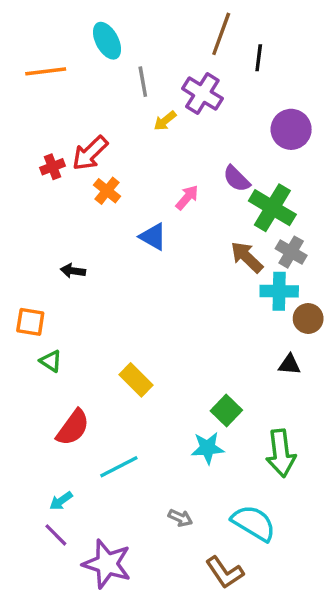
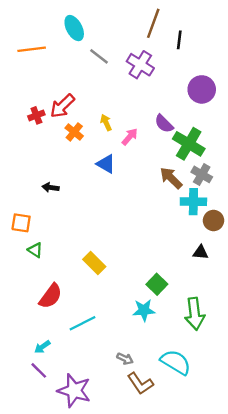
gray line: (143, 82) -> (99, 56), turned -42
yellow arrow: (165, 121) -> (106, 123), moved, turned 105
brown L-shape: (225, 572) -> (140, 383), moved

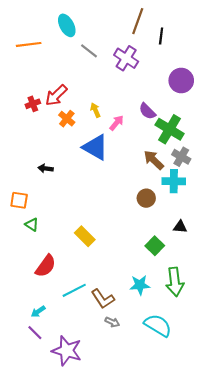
blue triangle: (106, 164) -> (95, 147), size x1.5
brown circle: (214, 221) -> (146, 198), moved
green square: (157, 284) -> (155, 246), moved
cyan star: (144, 310) -> (140, 285), moved
brown L-shape: (140, 383) -> (103, 299), moved

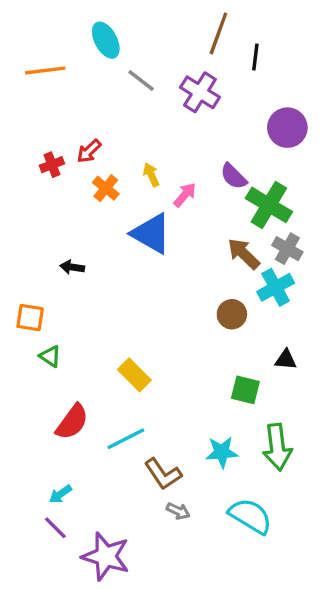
red arrow: (56, 95) -> (89, 151), size x0.7
cyan cross: (174, 181) -> (276, 287), turned -30
green square: (155, 246) -> (245, 390), turned -30
cyan line: (74, 290) -> (126, 439), moved

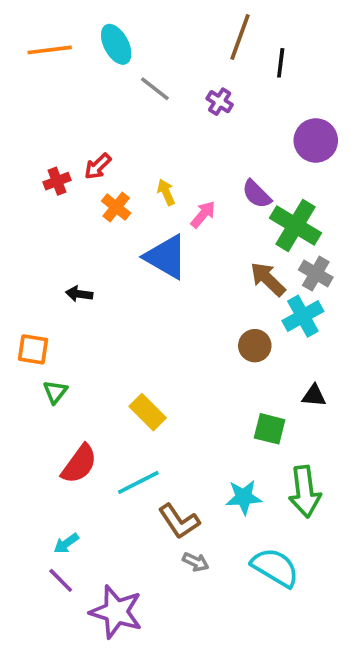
orange line: (45, 70) -> (50, 50), moved
purple cross: (200, 92) -> (220, 102), size x0.6
green triangle: (50, 356) -> (55, 392), turned 35

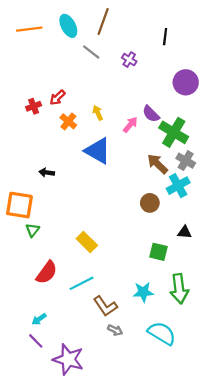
brown line: (240, 37) -> (103, 21), moved
pink arrow: (203, 214) -> (130, 125), moved
orange square: (33, 349) -> (19, 205), size x1.5

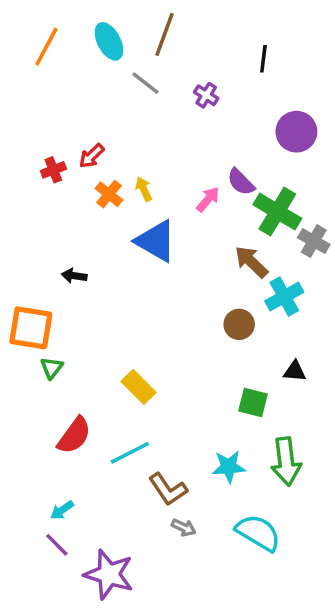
orange line: (29, 29) -> (46, 47), turned -55
yellow arrow: (98, 113) -> (144, 189), moved
gray cross: (186, 161) -> (314, 241), moved

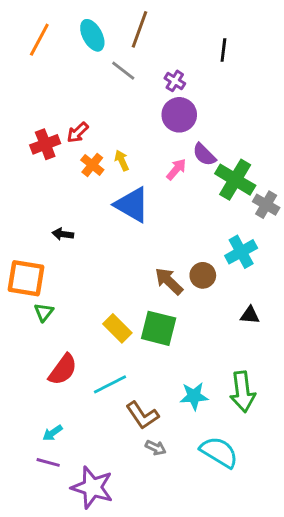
purple circle: (296, 132) -> (179, 115), moved
red cross: (53, 170) -> (45, 144), size x1.4
brown arrow: (251, 262) -> (169, 281), moved
green square: (253, 402) -> (159, 328), moved, size x1.4
purple line: (57, 545) -> (48, 462), turned -30

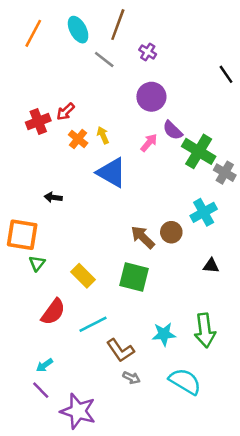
black line: (223, 50) -> (226, 74), moved, turned -42
purple cross: (175, 81) -> (148, 52), moved
yellow rectangle: (117, 328) -> (83, 276), moved
purple line: (48, 462) -> (41, 390), turned 30

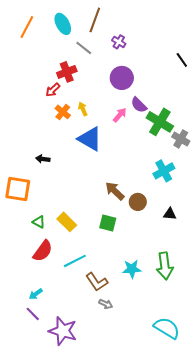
red cross: (38, 122) -> (67, 72), moved
brown circle: (171, 232) -> (138, 202), moved
green triangle: (37, 263) -> (39, 222), moved, turned -40
green square: (134, 277) -> (108, 223), size x0.7
cyan semicircle: (185, 381) -> (167, 328), moved

